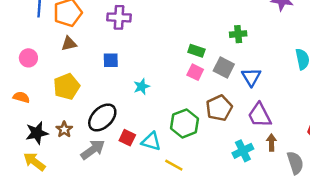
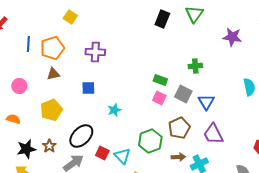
cyan triangle: (151, 141) -> (122, 156), turned 30
brown arrow: (271, 143) -> (178, 157), moved, turned 88

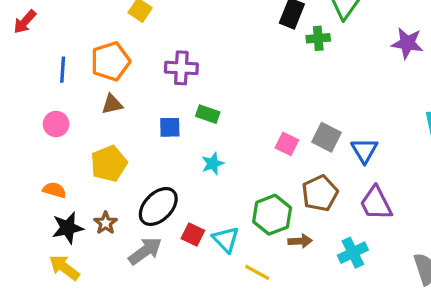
blue line: (28, 44) -> (63, 70), moved
green cross: (195, 66) -> (318, 38), moved
green rectangle: (160, 80) -> (208, 114), moved
orange semicircle: (13, 119) -> (54, 190), moved
brown arrow: (178, 157) -> (300, 241), moved

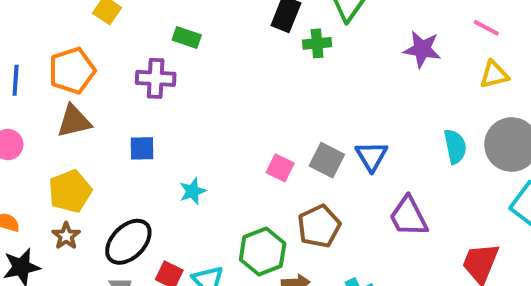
brown triangle: (112, 104) -> (74, 121), size x1.4
green rectangle: (208, 114) -> (187, 38), moved
blue triangle: (364, 150) -> (372, 156), moved
purple trapezoid: (376, 203) -> (408, 216), moved
brown star: (106, 223) -> (66, 236), moved

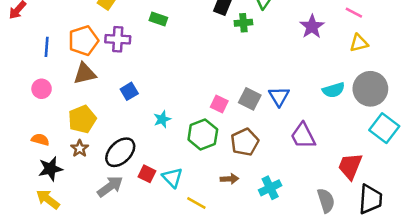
purple star: (422, 49) -> (312, 27), turned 30
purple cross: (156, 78) -> (118, 39), moved
cyan semicircle: (455, 146) -> (334, 90), turned 85
blue square: (142, 148) -> (129, 91), turned -30
green hexagon: (263, 251) -> (203, 134), moved

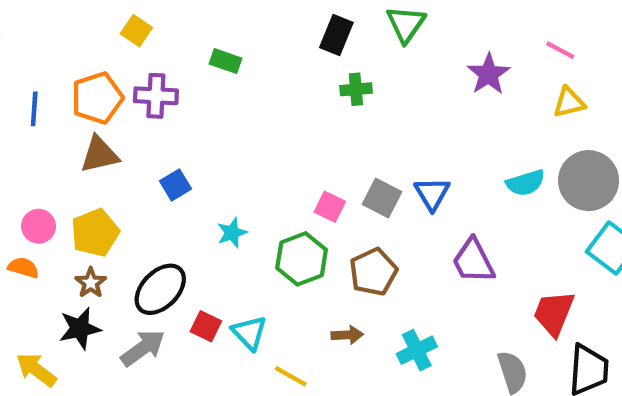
green cross: (243, 23) -> (356, 89), moved
pink circle: (42, 89) -> (39, 226), moved
black star: (50, 169) -> (80, 328), moved

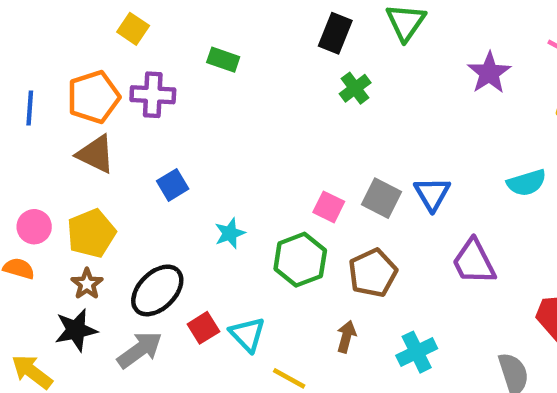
green cross: (356, 89) -> (355, 88), turned -32
brown triangle: (99, 155) -> (96, 154), turned 39
red square: (206, 326) -> (203, 328), turned 32
brown arrow: (347, 335) -> (346, 337), turned -72

